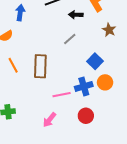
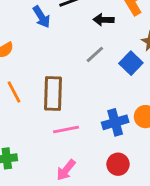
blue arrow: (20, 13) -> (41, 17), moved, turned 140
blue square: (95, 61) -> (131, 63), moved
pink line: (62, 95) -> (66, 130), moved

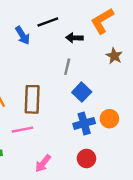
gray line: (95, 54) -> (67, 67), turned -35
blue square: (131, 63) -> (82, 92), moved
pink line: (66, 130) -> (23, 130), moved

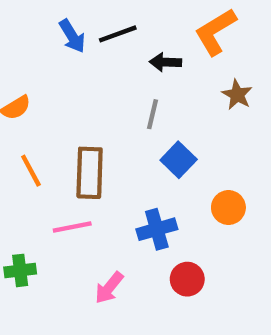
blue arrow: (23, 35) -> (72, 36), moved
blue cross: (84, 123) -> (157, 229), moved

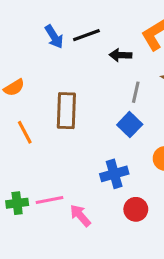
gray line: (152, 114) -> (136, 92), moved
brown rectangle: (90, 173) -> (66, 111), moved
pink line: (72, 227) -> (49, 200), moved
pink arrow: (109, 288) -> (80, 216), turned 100

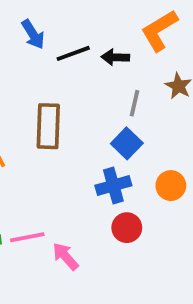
black line: (86, 35) -> (73, 53), moved
blue cross: (114, 174) -> (113, 186), moved
red circle: (136, 209) -> (127, 228), moved

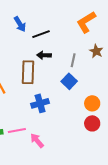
black arrow: (115, 57) -> (44, 55), moved
blue cross: (113, 186) -> (40, 103), moved
red circle: (127, 228) -> (92, 123), moved

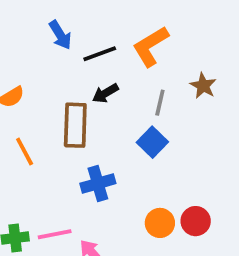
orange L-shape: (86, 22) -> (151, 46), moved
black arrow: (44, 55) -> (105, 93), turned -32
orange circle: (92, 103) -> (160, 223), moved

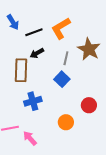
brown star: (203, 86) -> (89, 49), size x1.6
red circle: (196, 221) -> (89, 105), moved

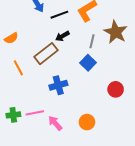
brown rectangle: (21, 70) -> (46, 54), turned 50
orange circle: (66, 122) -> (87, 122), moved

